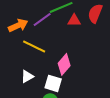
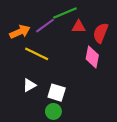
red semicircle: (95, 13) -> (101, 33), moved
pink diamond: (64, 64) -> (92, 57), moved, turned -30

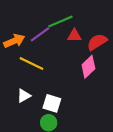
red semicircle: (101, 33) -> (97, 42), turned 36
pink diamond: (92, 57) -> (88, 67), turned 35

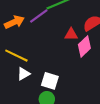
red triangle: (74, 36) -> (71, 34), moved
yellow line: (31, 63) -> (16, 56), moved

